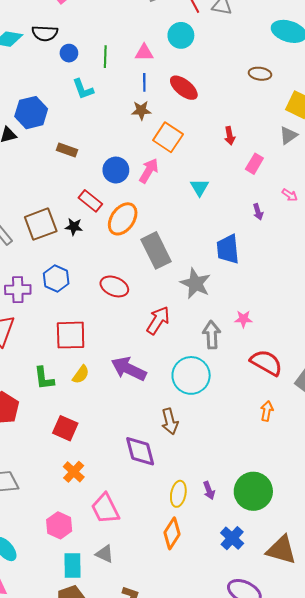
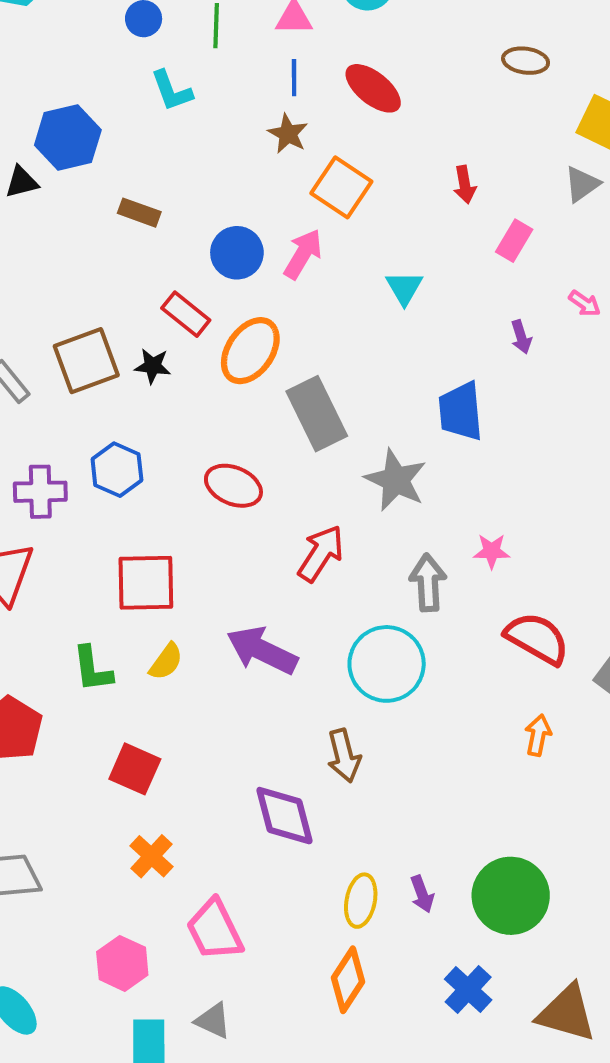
brown star: (141, 110) -> (288, 134), turned 30

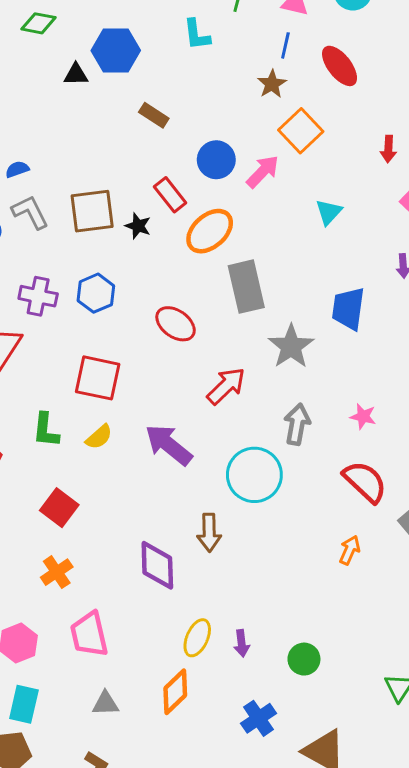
pink star: (492, 551) -> (363, 416), moved
green circle: (511, 896) -> (304, 659), size x0.6
gray triangle: (213, 1021) -> (106, 703), moved, turned -40

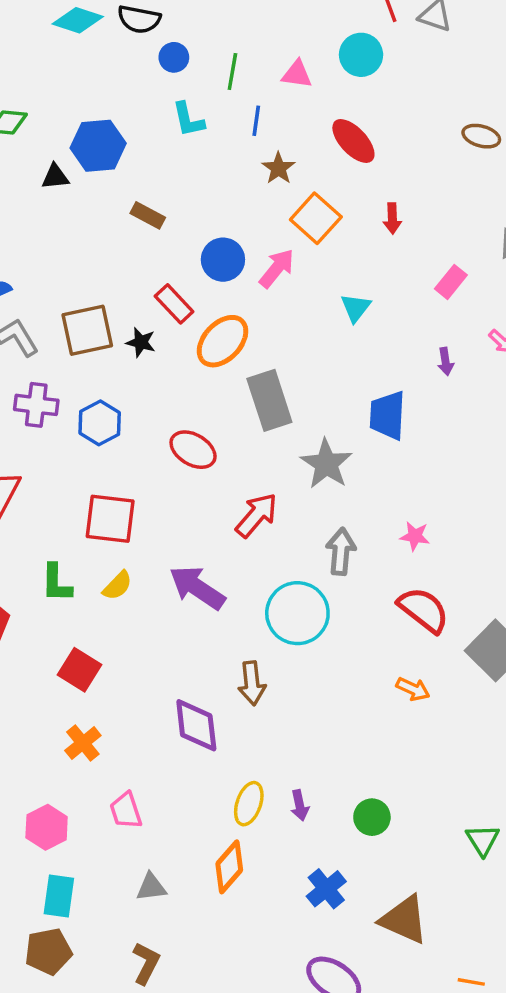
blue line: (285, 45) -> (256, 121), moved
red arrow: (388, 149) -> (392, 218), moved
purple cross: (38, 296) -> (36, 405), moved
orange arrow: (350, 550) -> (413, 689), turned 96
pink trapezoid: (89, 634) -> (126, 811), size x0.7

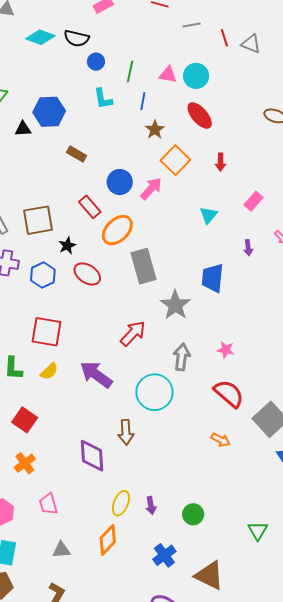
cyan circle: (361, 55) -> (196, 76), moved
cyan triangle: (356, 308) -> (209, 215), moved
black star: (141, 342) -> (67, 246), moved, turned 30
red ellipse: (193, 450) -> (87, 274), moved

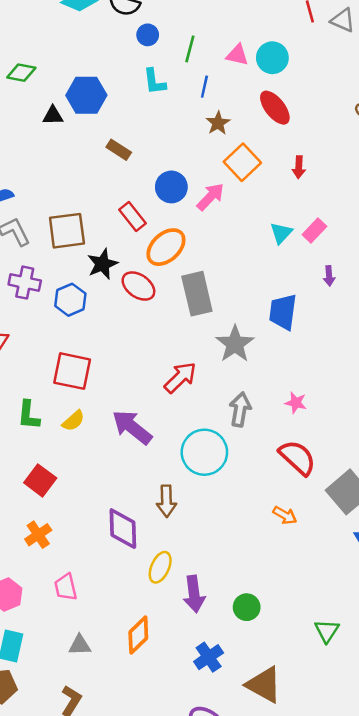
pink rectangle: (253, 201) -> (314, 230), moved
black star: (67, 246) -> (102, 264), size x1.4
red ellipse: (87, 274) -> (138, 286), moved
yellow ellipse: (121, 503) -> (160, 567), moved
purple arrow: (151, 506) -> (194, 594), size x1.6

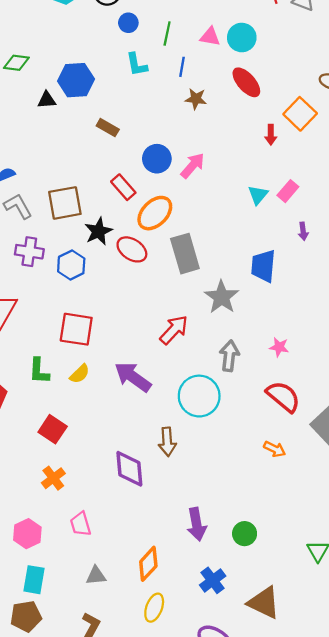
brown star: (218, 123) -> (196, 99), turned -30
orange square: (242, 162) -> (300, 114), moved
yellow ellipse: (160, 567) -> (154, 608), moved

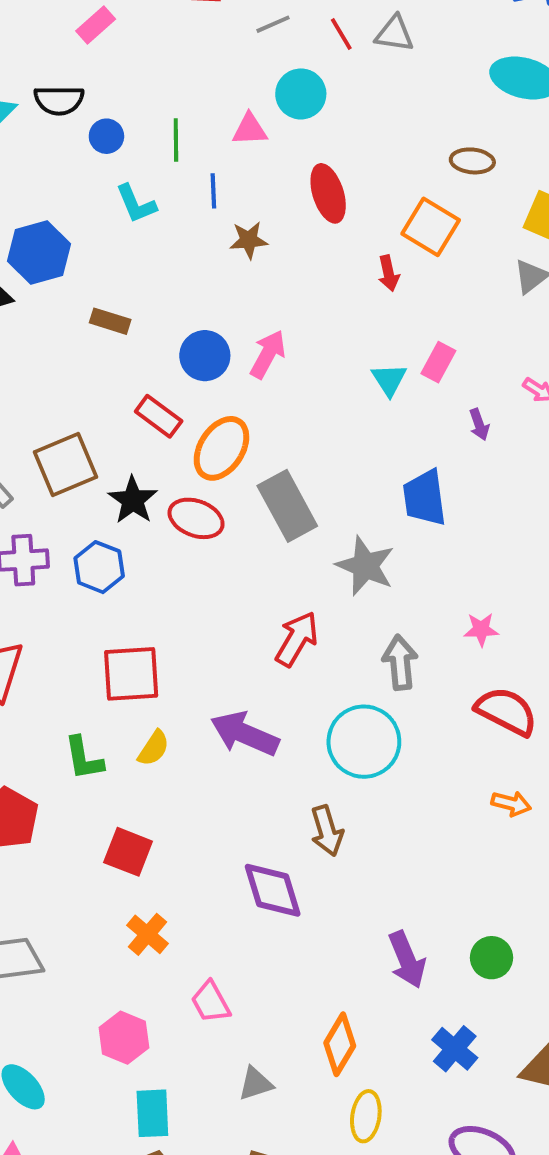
cyan circle: (242, 38) -> (301, 94), moved
red ellipse: (246, 82) -> (328, 193), turned 36

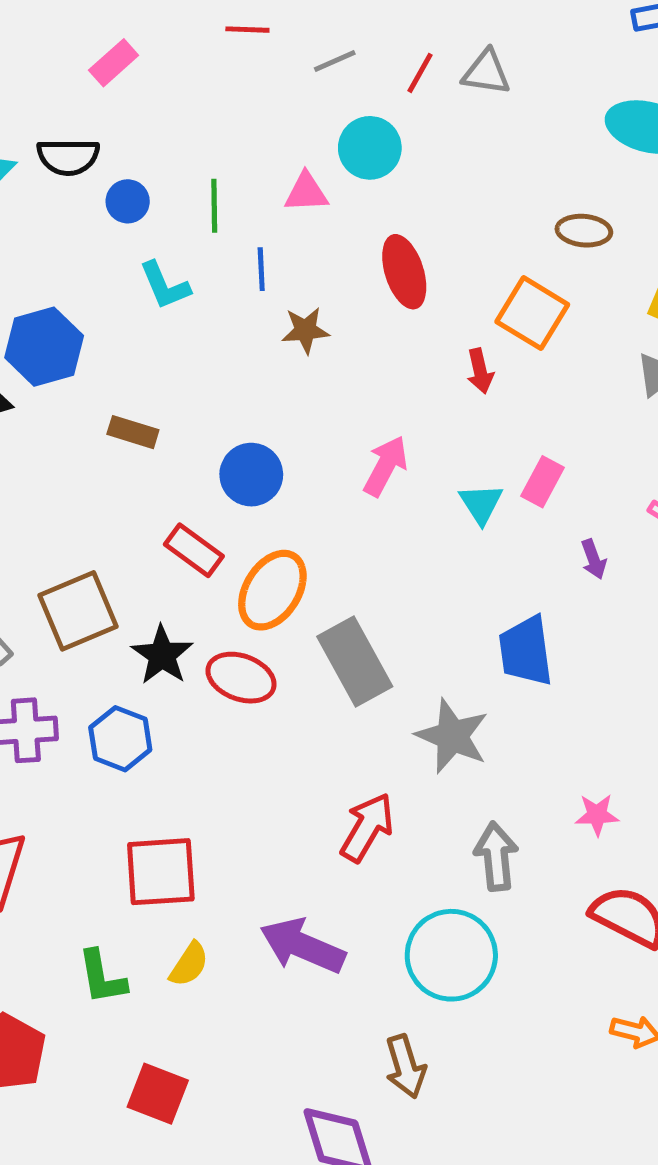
red line: (341, 34) -> (420, 73), turned 60
pink arrow: (268, 354) -> (386, 466), moved

